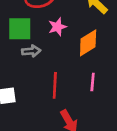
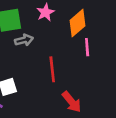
pink line: (93, 82) -> (87, 47), moved

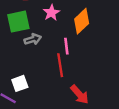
pink line: (87, 47) -> (66, 46), moved

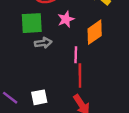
red line: (60, 65) -> (80, 75), moved
white square: (20, 83) -> (39, 97), moved

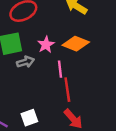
pink star: (66, 19) -> (46, 45), moved
orange diamond: (95, 32) -> (76, 44), turned 65

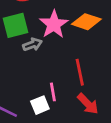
pink star: (46, 45) -> (54, 24), size x1.5
pink line: (60, 69) -> (53, 92), moved

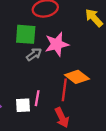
orange diamond: (86, 22) -> (77, 77), moved
gray arrow: (32, 45) -> (34, 54), turned -35

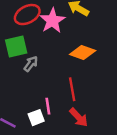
pink star: (57, 44) -> (52, 21), moved
orange diamond: (77, 77) -> (83, 53), moved

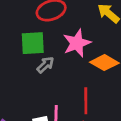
pink star: (52, 21) -> (77, 43), moved

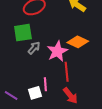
pink star: (77, 43) -> (57, 51), moved

